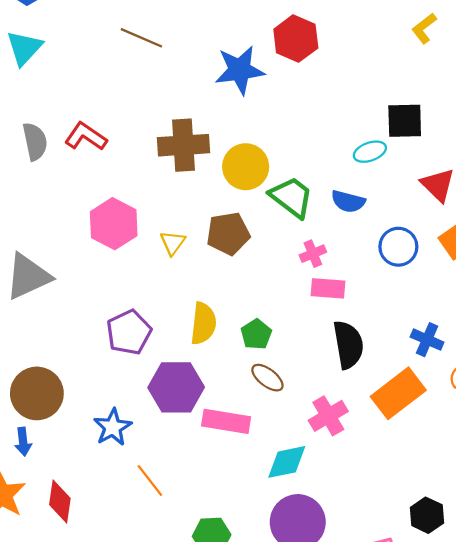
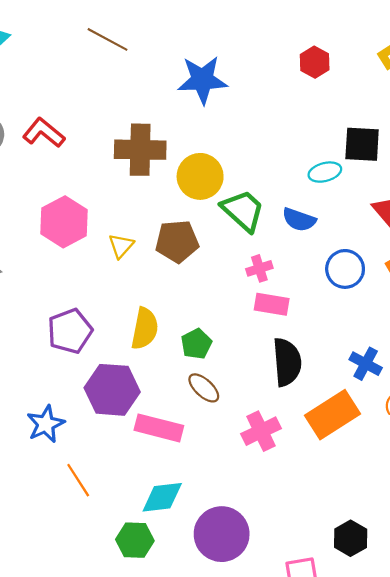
red hexagon: (296, 39) -> (315, 62), moved, size x0.7
cyan diamond: (287, 462) -> (162, 497), moved

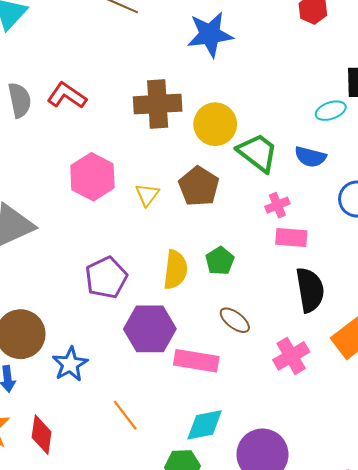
brown pentagon: (177, 241) -> (199, 186), turned -30
green pentagon: (196, 344) -> (220, 261), moved
blue star: (46, 424) -> (70, 364), moved

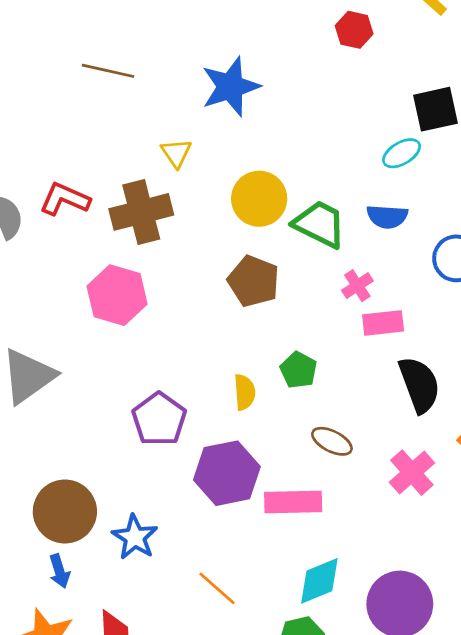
brown cross: (158, 104) -> (141, 212), moved
yellow triangle: (147, 195) -> (176, 153), moved
yellow semicircle: (175, 270) -> (245, 392), size x0.7

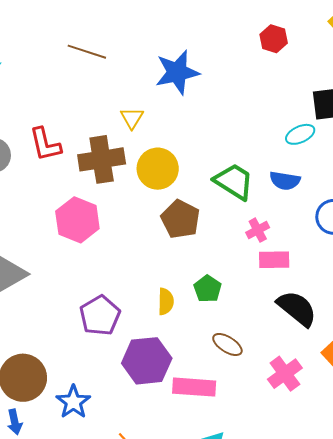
red L-shape: (65, 199) -> (45, 144), turned -132
yellow circle: (259, 199) -> (158, 169), moved
black semicircle: (419, 385) -> (297, 308), turned -36

